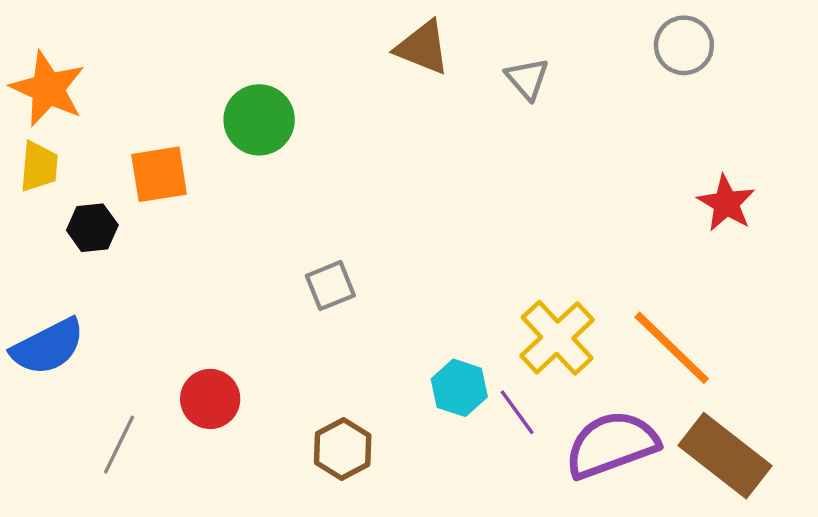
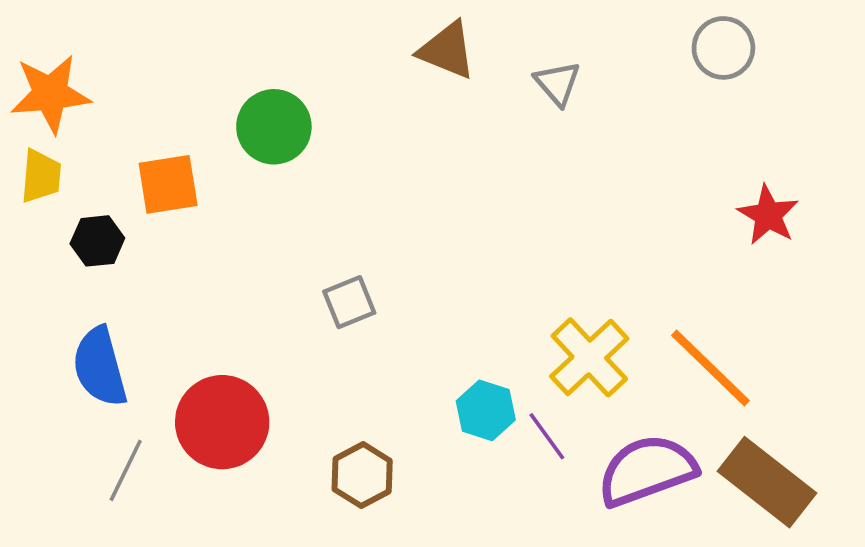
orange star: (48, 89) -> (50, 94), turned -30
blue semicircle: (48, 347) -> (100, 367), moved, turned 102
red circle: (210, 399) -> (222, 422), size x1.5

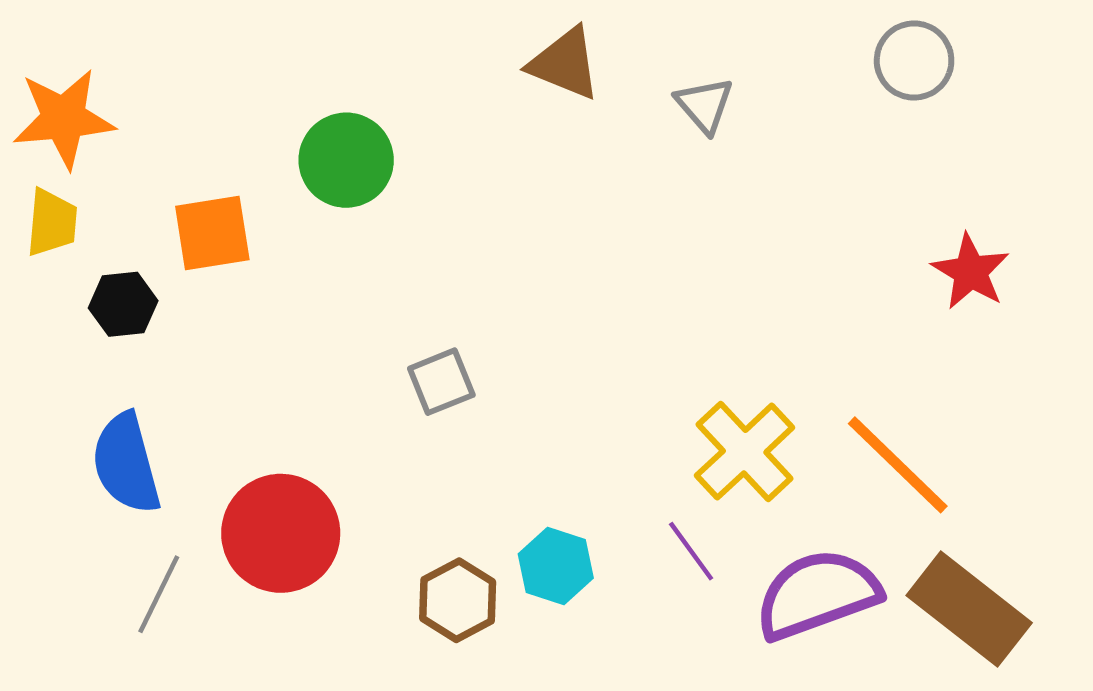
cyan hexagon: (486, 410) -> (556, 566), moved

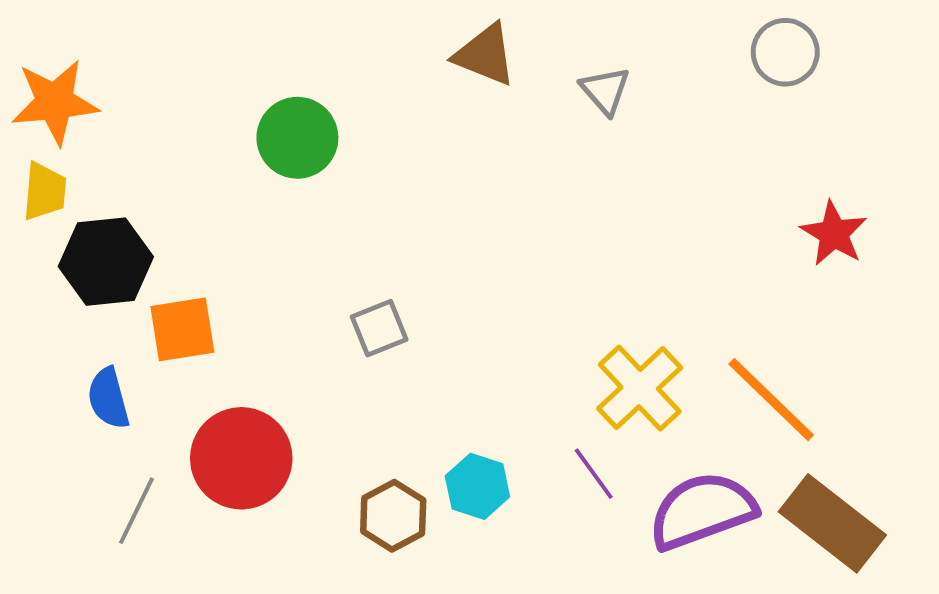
orange square: (212, 233) -> (182, 329), moved
black hexagon: (123, 304) -> (106, 262), size x1.6
blue semicircle: (126, 463) -> (108, 398), size x0.7

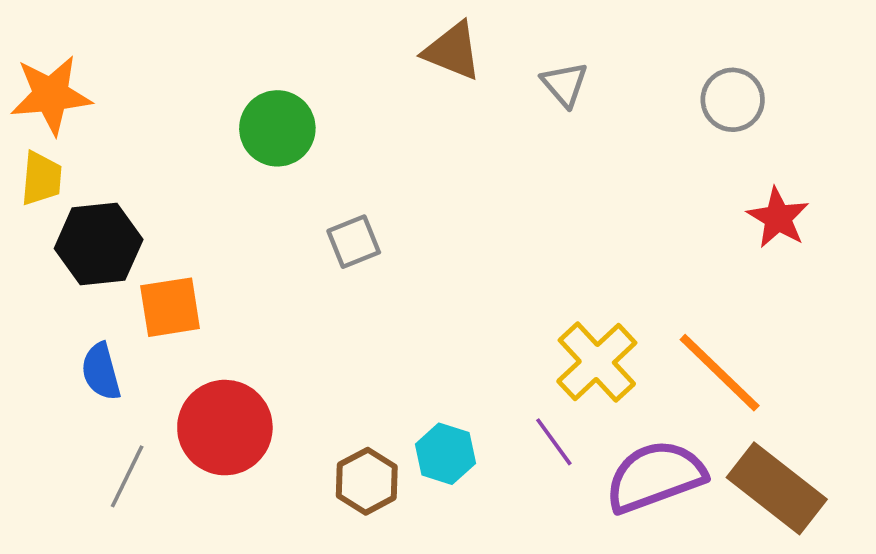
gray circle: (785, 52) -> (733, 100), moved
gray square: (379, 328) -> (354, 242), moved

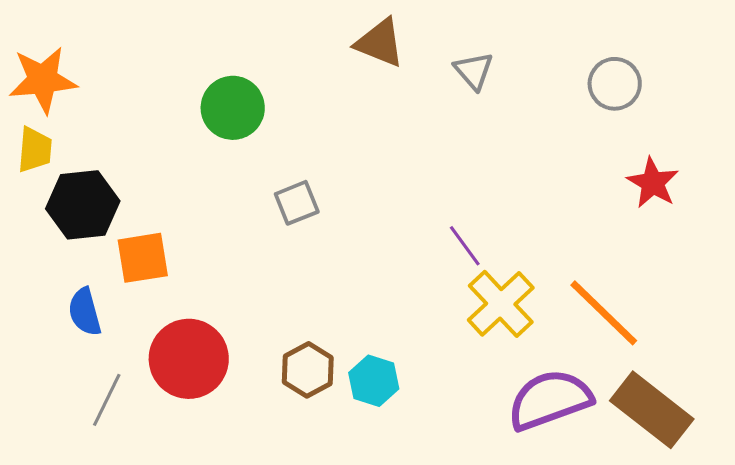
purple line: (554, 442) -> (465, 246), moved
brown hexagon: (367, 481) -> (308, 370), moved

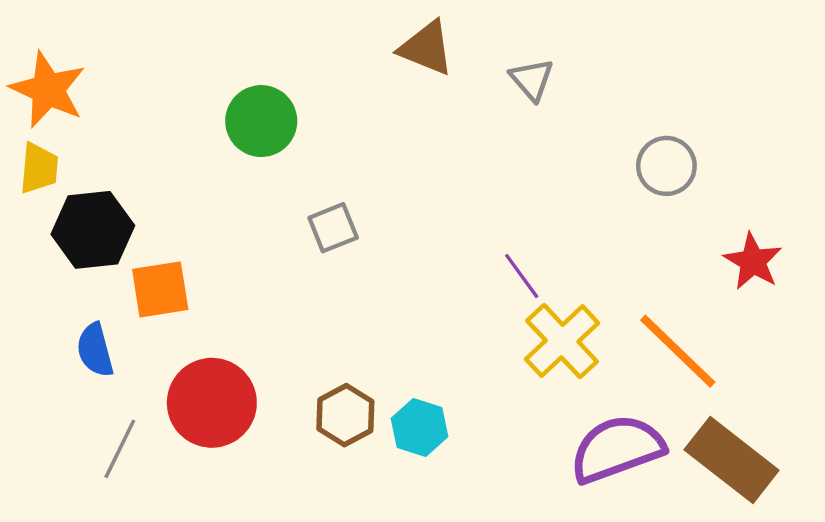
orange star: (43, 80) -> (48, 90), turned 30
gray circle: (615, 84) -> (666, 166), moved
red star: (653, 183) -> (753, 261), moved

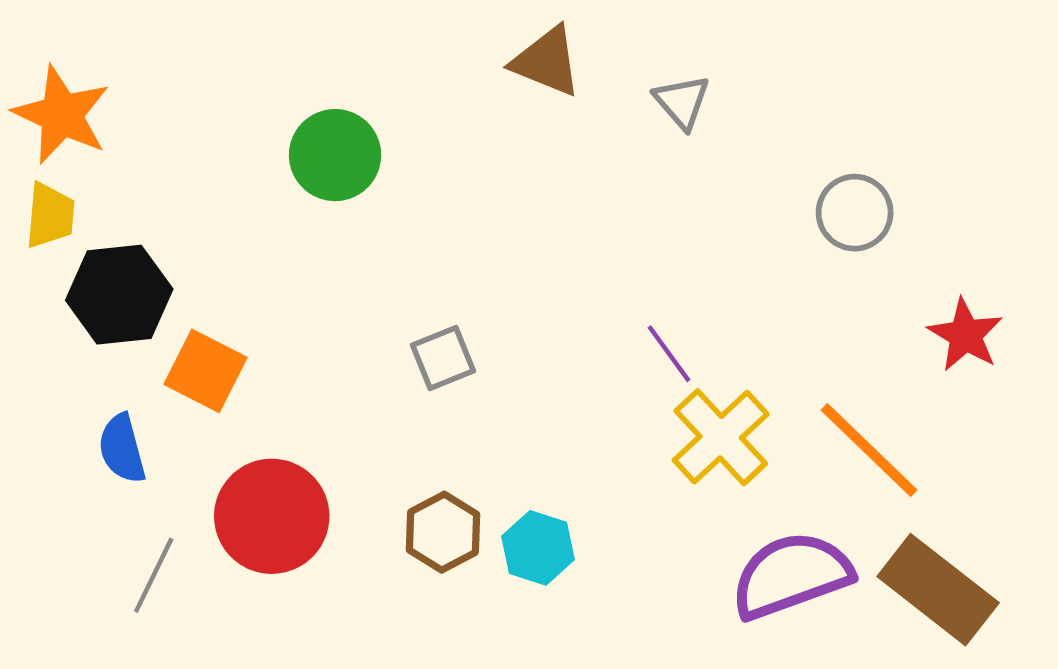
gray square: (333, 228) -> (443, 358), moved
orange square: (160, 289) -> (206, 371), turned 36

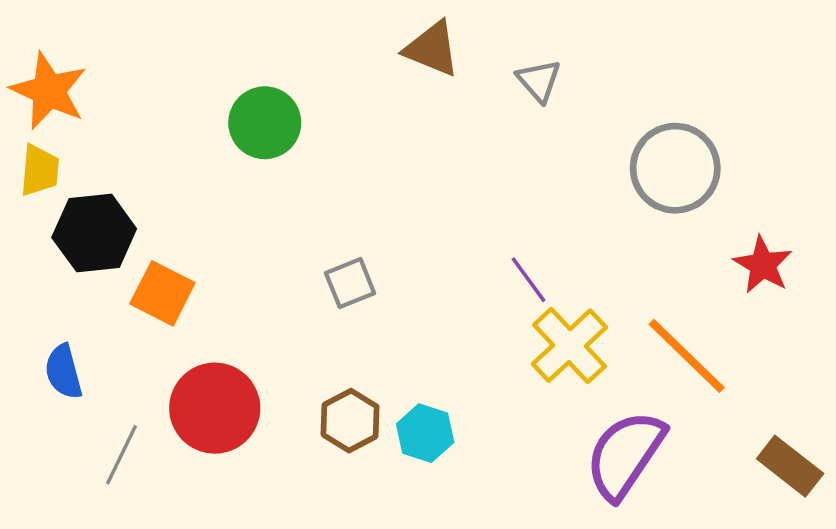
gray circle: (855, 213) -> (675, 168), size x1.5
blue semicircle: (122, 449) -> (64, 372), moved
purple semicircle: (791, 575) -> (625, 455), turned -36
brown rectangle: (938, 590) -> (790, 466), moved, size x0.7

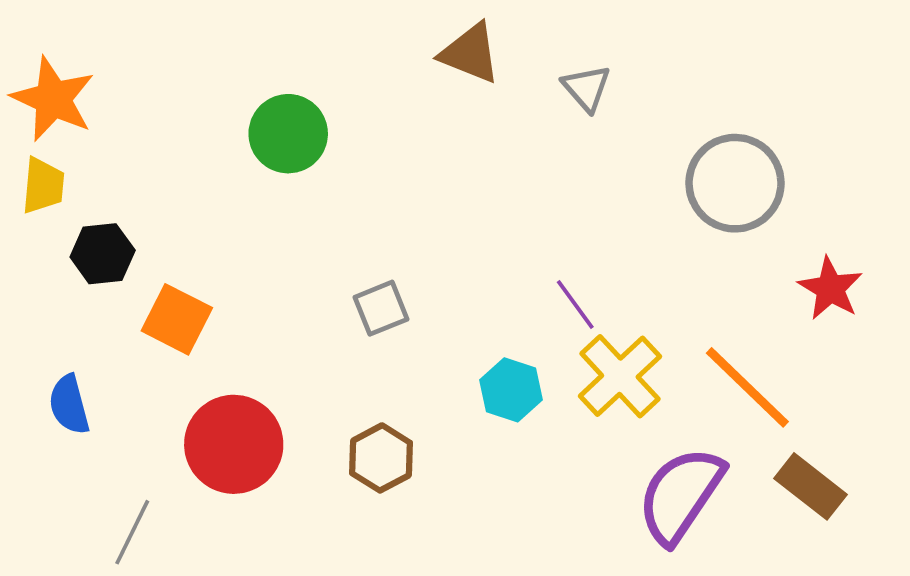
black hexagon: (94, 233) -> (103, 254), size x0.7
cyan hexagon: (425, 433) -> (511, 390), moved
gray line: (122, 455) -> (132, 532), moved
brown rectangle: (790, 466) -> (811, 486), moved

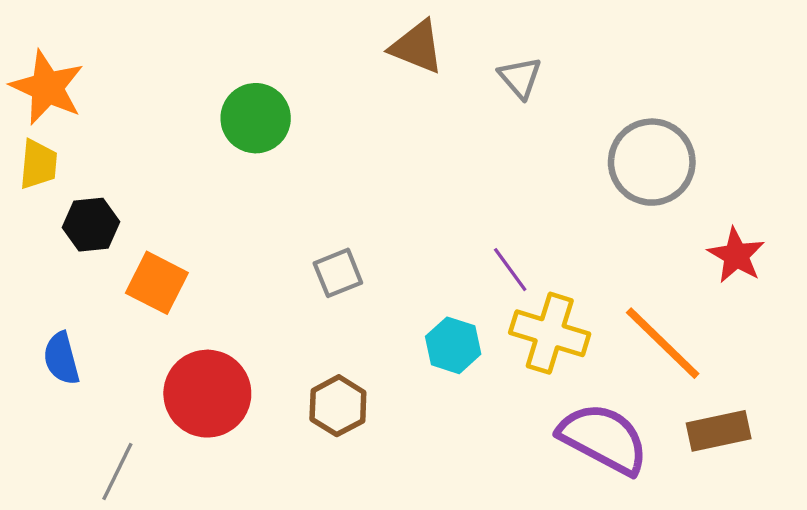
yellow cross: (620, 376) -> (550, 333), turned -30
brown rectangle: (811, 486) -> (719, 431), turned -50
purple semicircle: (681, 495) -> (603, 439), turned 84

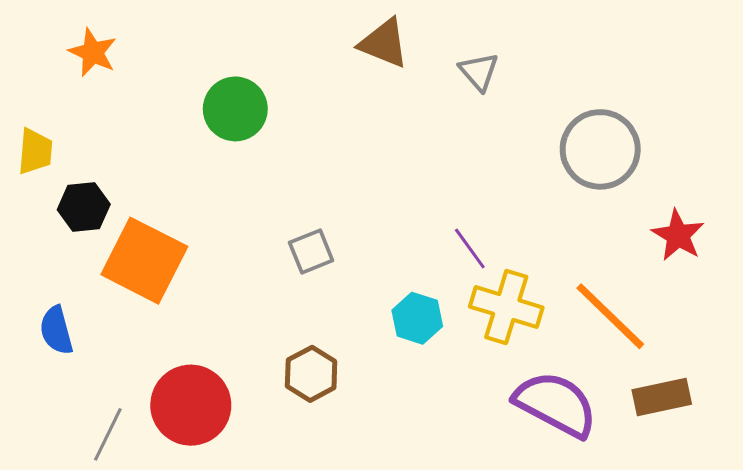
orange star: (47, 87) -> (93, 52), moved, size x0.7
orange square: (157, 283) -> (144, 261), size x1.5
red circle: (207, 394) -> (191, 405), moved

